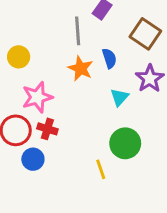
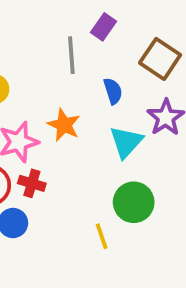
orange star: (81, 68) -> (64, 125), moved
cyan triangle: (119, 97) -> (126, 142), size x1.4

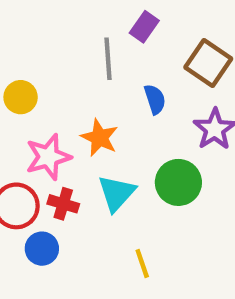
cyan triangle: (126, 142) -> (117, 193), moved
green circle: (134, 202) -> (178, 182), moved

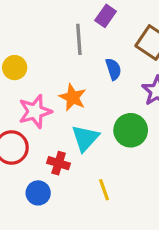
red cross: (63, 204) -> (59, 163), moved
blue circle: (42, 249) -> (38, 193), moved

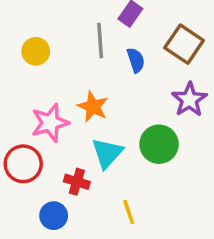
yellow circle: (15, 68) -> (36, 51), moved
blue semicircle: (113, 69) -> (136, 60), moved

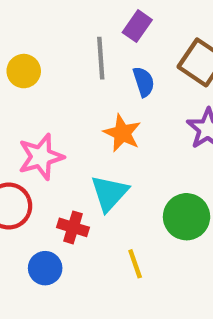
orange star: (93, 107) -> (122, 133), moved
green circle: (159, 144) -> (187, 217), moved

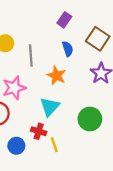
gray line: (101, 58) -> (31, 55), moved
red cross: (73, 227) -> (39, 131), moved
yellow line: (135, 264) -> (54, 145), moved

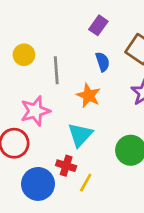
yellow line: (54, 145) -> (86, 183), turned 48
blue circle: (16, 146) -> (38, 184), size x1.5

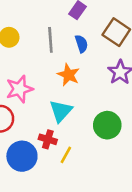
gray line: (56, 70) -> (50, 40), moved

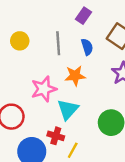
orange star: (68, 75) -> (75, 76), turned -30
pink star: (19, 89) -> (44, 89), moved

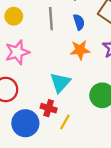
orange star: (75, 76) -> (80, 50), moved
pink star: (44, 89) -> (17, 52), moved

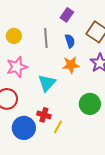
cyan triangle: (60, 83) -> (47, 83), moved

